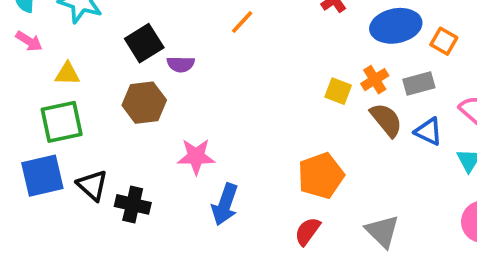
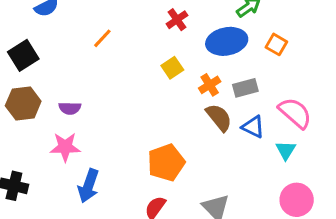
orange square: (444, 41) -> (276, 44), moved
purple semicircle: (181, 64) -> (70, 108), moved
yellow square: (338, 91) -> (172, 68), moved, turned 35

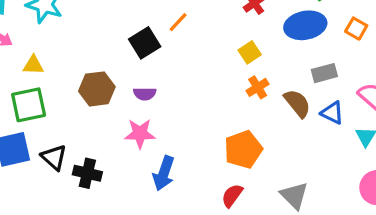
black square: (23, 55) -> (145, 43), moved
orange cross: (210, 85) -> (258, 87), moved

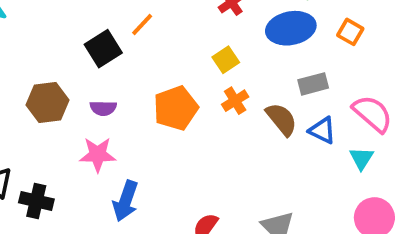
orange pentagon: (243, 149) -> (176, 108), moved

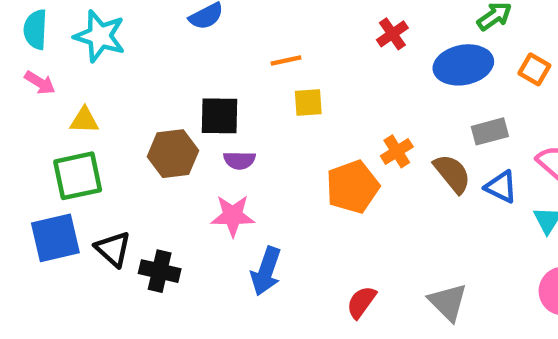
orange line: (142, 24) -> (286, 60), turned 35
black square: (103, 49) -> (219, 116), moved, turned 33
yellow square: (226, 60) -> (308, 103), moved, turned 30
orange pentagon: (176, 108) -> (352, 187), moved

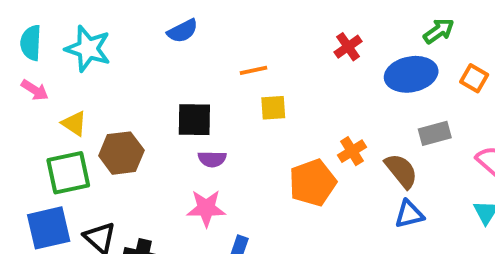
yellow triangle: (84, 120) -> (74, 124), turned 32
brown hexagon: (173, 154) -> (121, 153), moved
blue triangle: (501, 187) -> (409, 214), moved, turned -40

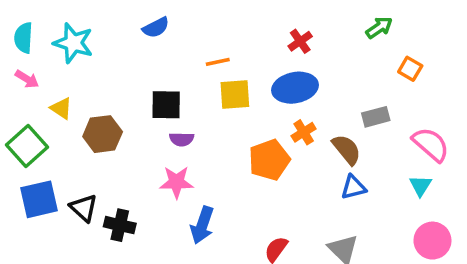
blue ellipse: (411, 74) -> (295, 88), moved
yellow square: (273, 108) -> (235, 95), size x1.4
green square: (68, 173) -> (27, 146), moved, turned -30

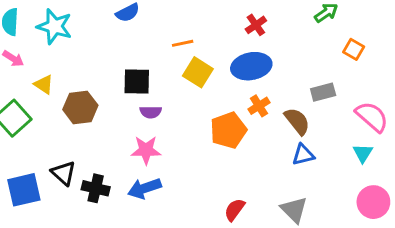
yellow square: (235, 95) -> (198, 72), turned 36
blue square: (39, 199) -> (24, 190), moved
blue arrow: (202, 225) -> (144, 188), moved, turned 52

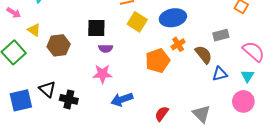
blue triangle: (303, 155) -> (220, 74), moved
blue arrow: (144, 188) -> (122, 99), moved
pink circle: (373, 202) -> (243, 101), moved

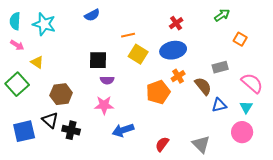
brown hexagon: (59, 45) -> (61, 94), moved

